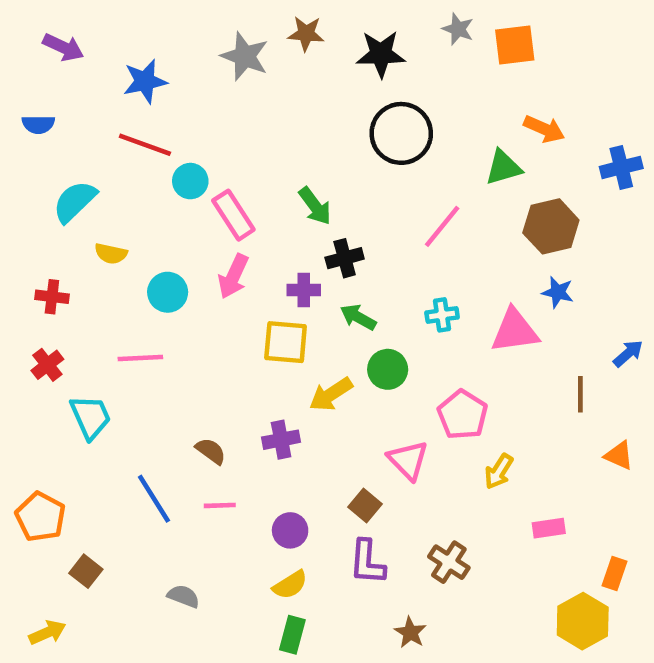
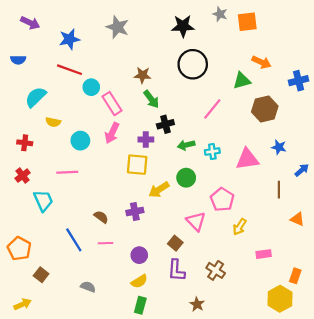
brown star: (306, 34) -> (143, 75), moved
blue star: (558, 292) -> (279, 147), moved
green arrow: (358, 317) -> (186, 145), moved, turned -42

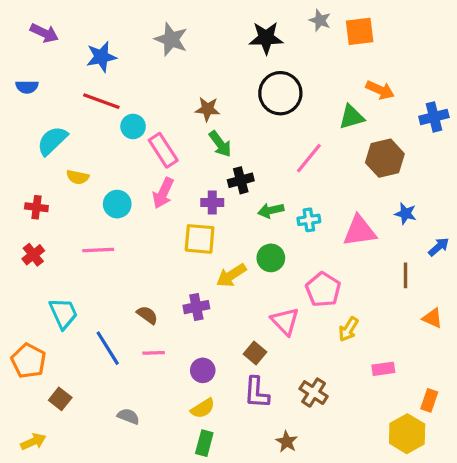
cyan trapezoid: (43, 201) -> (63, 313), moved

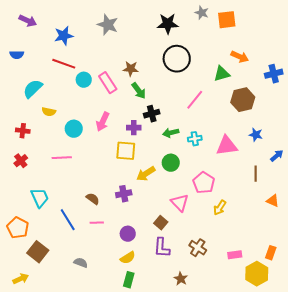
pink rectangle: (163, 150) -> (108, 83), moved
pink rectangle: (383, 369) -> (235, 255), moved
brown square: (60, 399) -> (38, 252), size x1.5

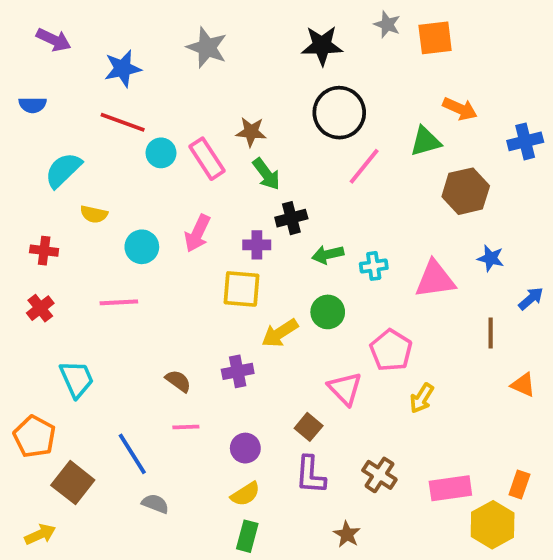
pink line: (195, 100) -> (364, 166), moved
blue line: (68, 220) -> (132, 454), moved
pink rectangle: (235, 255) -> (450, 488), size x1.5

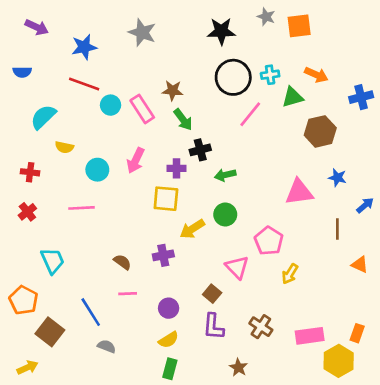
cyan cross: (374, 266) -> (270, 75), moved

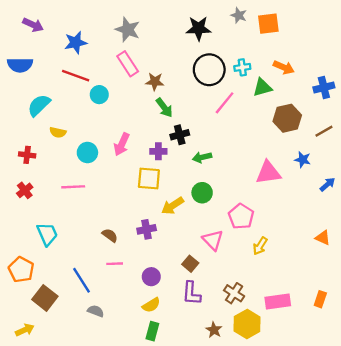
blue semicircle: (22, 72) -> (20, 65), size x1.5
pink rectangle: (142, 109) -> (128, 64), moved
brown line: (337, 229) -> (324, 131), moved, turned 60
yellow hexagon: (339, 361) -> (247, 324), moved

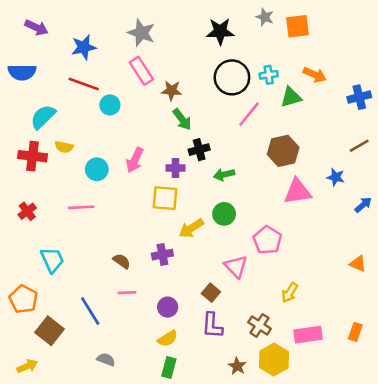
brown hexagon: (287, 118) -> (283, 151), moved
red cross: (27, 155) -> (32, 156), moved, size x1.5
yellow arrow: (260, 246) -> (290, 293), moved
gray semicircle: (96, 311) -> (106, 360), moved

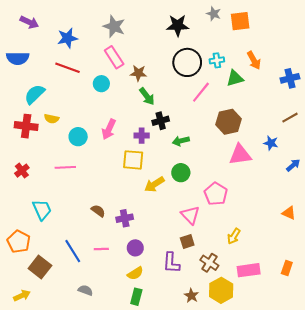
orange arrow: (315, 75) -> (254, 60), turned 36
cyan circle: (110, 105) -> (101, 84), moved
purple cross: (162, 255) -> (125, 218), moved
pink line: (127, 293) -> (101, 249), moved
brown square: (211, 293) -> (187, 242), moved, turned 32

